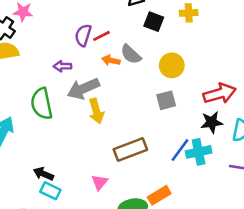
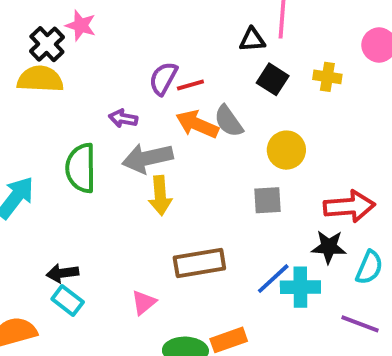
orange arrow: (111, 60) -> (197, 124), size x1.5
black arrow: (43, 174) -> (62, 273), turned -42

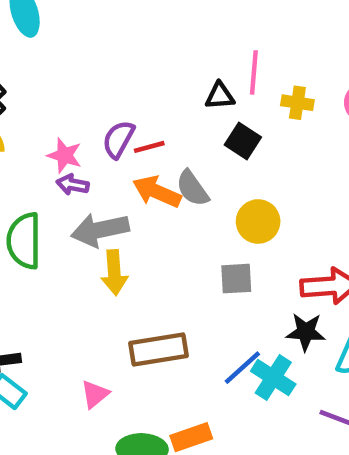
pink star: (81, 25) -> (65, 155), moved
yellow cross: (327, 77) -> (297, 103), moved
cyan cross: (300, 287) -> (273, 378), turned 33

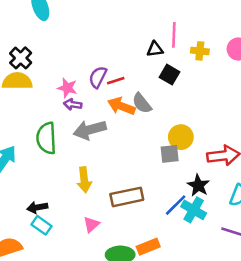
yellow circle: (258, 221) -> (181, 137), moved
yellow arrow: (114, 273) -> (84, 180), moved
black star: (306, 332) -> (198, 185), moved, turned 30

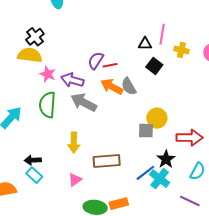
pink star: (67, 88) -> (48, 74), moved
purple arrow: (73, 104) -> (72, 80), size x1.5
gray arrow: (90, 130) -> (84, 102), turned 35

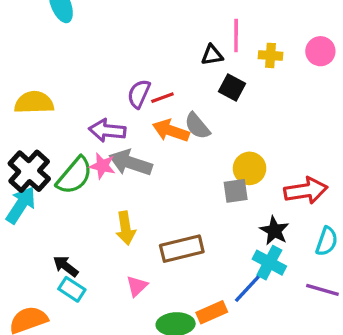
black cross: (35, 37) -> (29, 171), moved, size x1.4
pink star: (48, 74) -> (102, 166), moved
green semicircle: (47, 105) -> (74, 176), turned -135
black arrow: (33, 160) -> (66, 266), turned 49
blue line: (145, 173) -> (247, 289), moved

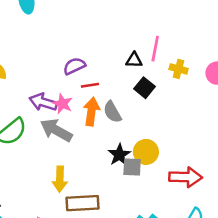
purple semicircle: (139, 94) -> (74, 66), moved, turned 30
orange arrow: (171, 131) -> (91, 112), turned 68
pink star: (102, 166) -> (63, 104), moved
yellow arrow: (126, 228) -> (60, 179), moved
black star: (274, 231) -> (119, 155), moved

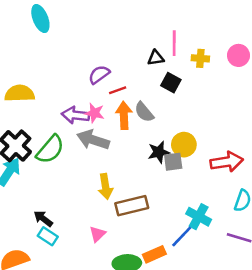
black star: (119, 155) -> (159, 152), turned 30

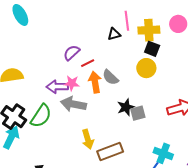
yellow cross: (200, 58) -> (149, 30), size x1.5
black square: (171, 83) -> (152, 49), moved
yellow circle: (184, 145) -> (146, 68), moved

